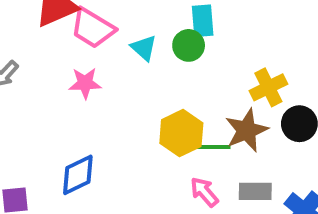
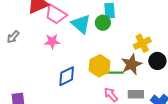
cyan triangle: (144, 48) -> (81, 24), size x1.5
blue diamond: (78, 175) -> (67, 76), moved

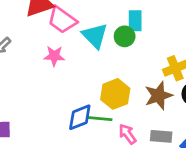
green line: (115, 73) -> (100, 119), moved
blue diamond: (67, 76) -> (80, 117), moved

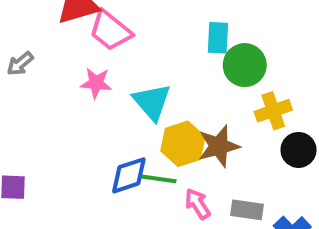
cyan triangle: (95, 36) -> (152, 102), moved
green circle: (125, 36) -> (245, 65), moved, size x1.4
brown star: (158, 96) -> (219, 146), moved

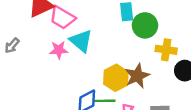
cyan triangle: (152, 102) -> (81, 41), moved
yellow cross: (273, 111) -> (166, 50), turned 36

